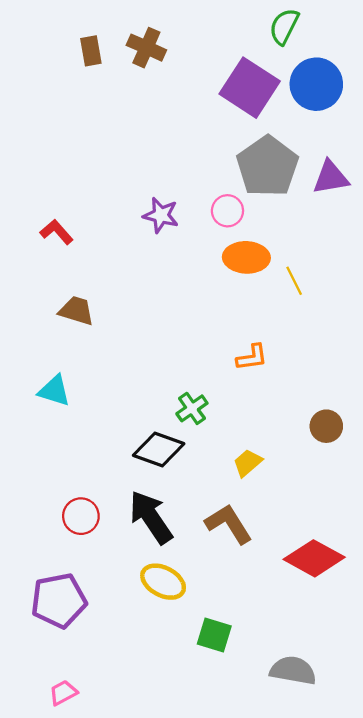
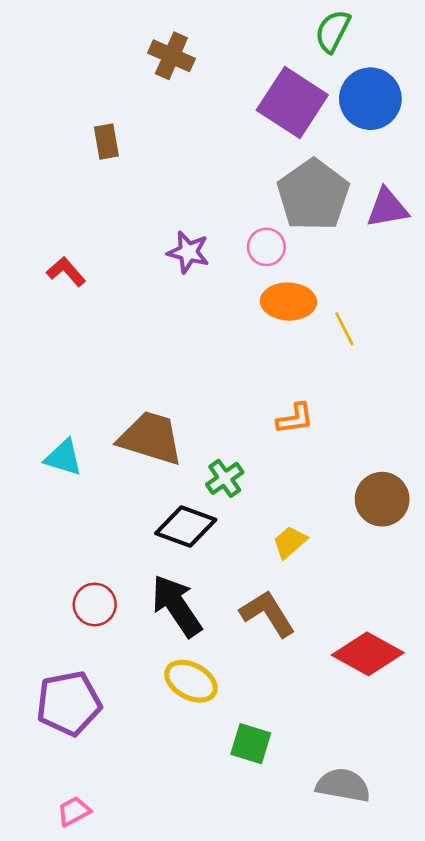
brown rectangle: (91, 51) -> (106, 142), moved
brown trapezoid: (76, 311) -> (151, 438), moved, size x1.6
brown circle: (326, 426) -> (382, 499), size x1.4

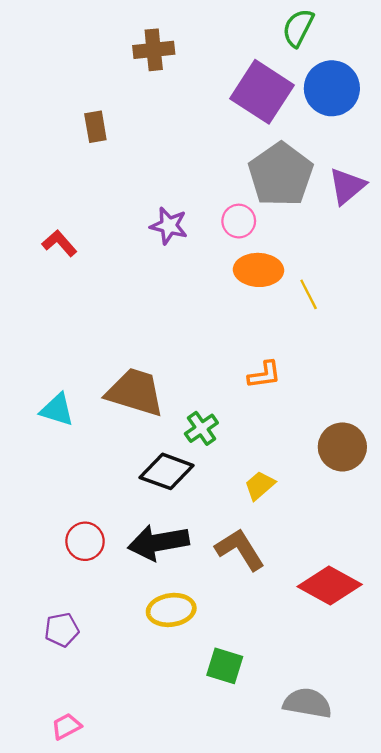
brown cross: (171, 56) -> (154, 50), turned -30
purple triangle: (387, 208) -> (347, 186), turned -30
black arrow: (177, 606) -> (158, 542), turned -66
yellow ellipse: (191, 681) -> (171, 610), turned -36
purple pentagon: (69, 703) -> (62, 630), size x0.6

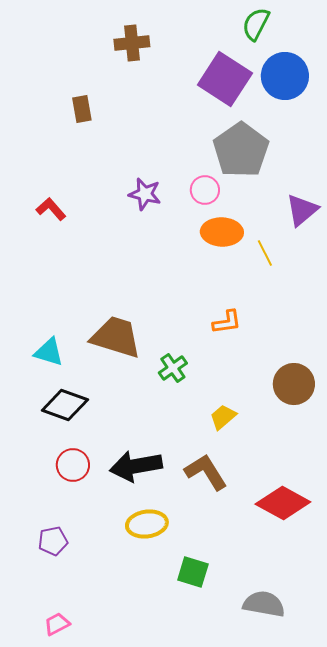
purple triangle: (347, 186) -> (302, 210), moved
black diamond: (167, 471) -> (65, 405), moved

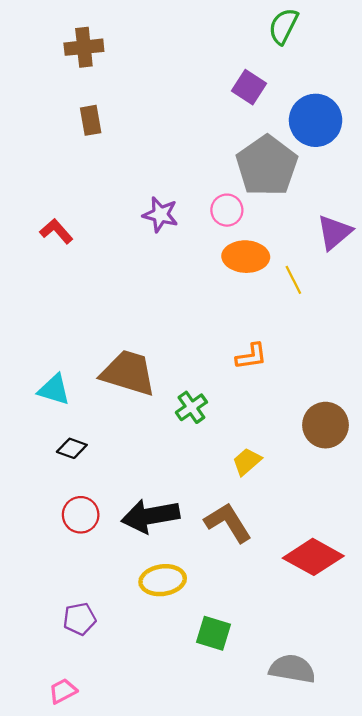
brown cross: (132, 43) -> (84, 47), moved
blue circle: (285, 76) -> (316, 120), moved
purple square: (225, 79) -> (249, 87), size x0.6
black diamond: (65, 405) -> (72, 448), size x0.6
purple pentagon: (53, 541) -> (80, 619), moved

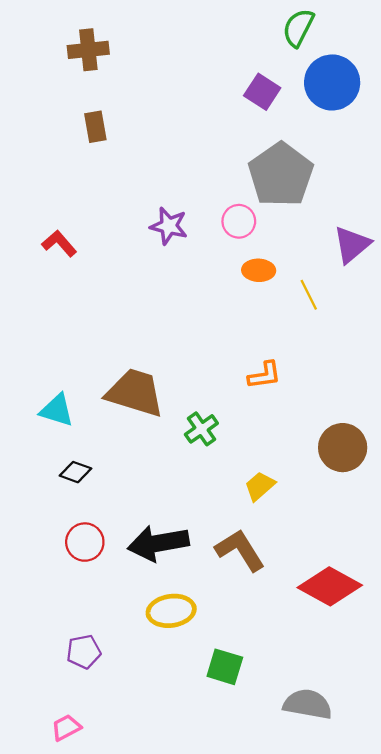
blue circle: (316, 120) -> (332, 82), moved
orange ellipse: (246, 257) -> (259, 270), size x0.7

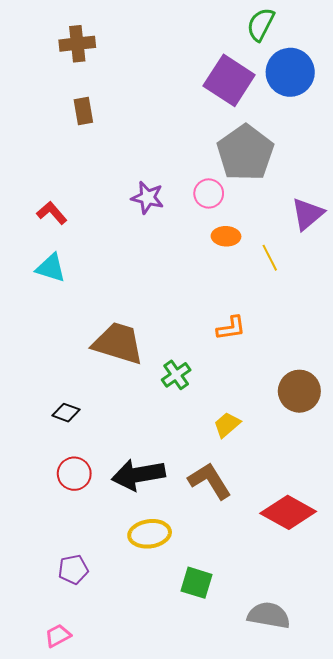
purple square: (262, 92) -> (229, 80), size x1.6
cyan triangle: (57, 410) -> (51, 268), moved

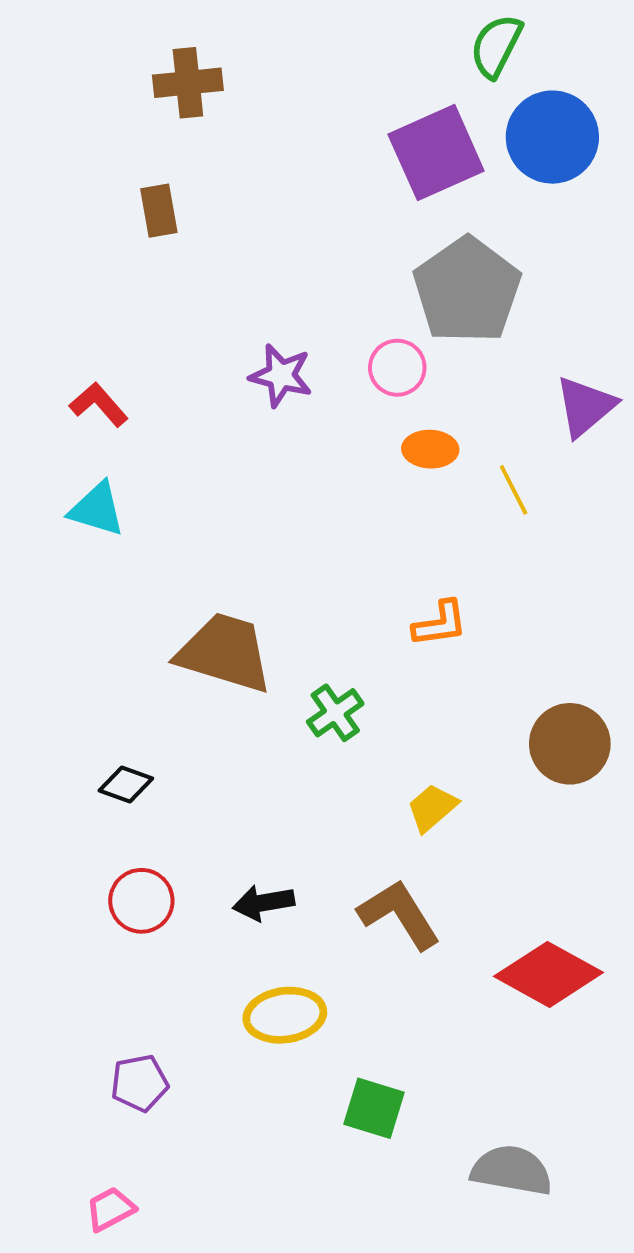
brown cross: (77, 44) -> (188, 83), moved
purple square: (229, 80) -> (436, 153), turned 33
black arrow: (138, 475) -> (264, 903), size x0.6

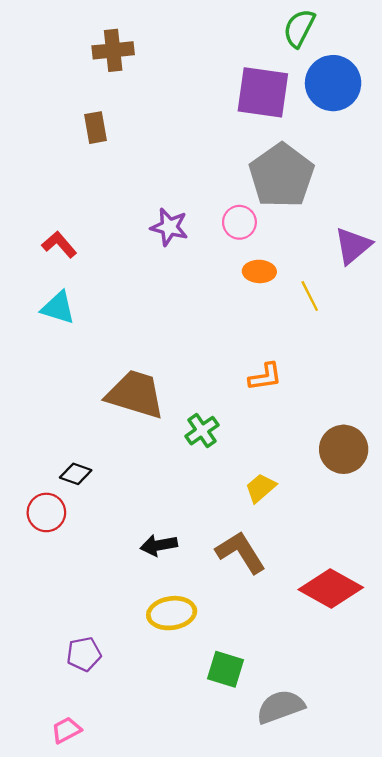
purple square: (436, 153) -> (263, 92), turned 32
red circle: (141, 901) -> (46, 512), moved
gray semicircle: (512, 1170) -> (280, 707), moved, turned -30

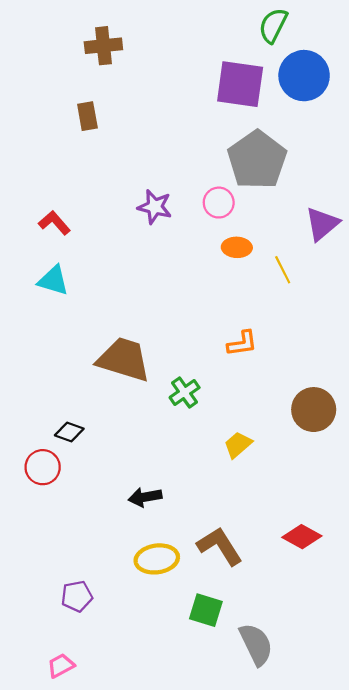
brown L-shape: (241, 552) -> (220, 546), moved
red diamond: (331, 589) -> (302, 537), size x0.7
gray semicircle: (280, 707) -> (256, 644), turned 84

